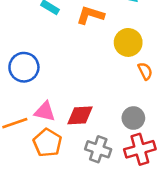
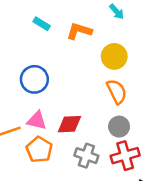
blue circle: (24, 67) -> (34, 79), moved
orange semicircle: (145, 71) -> (117, 92), moved, size x1.5

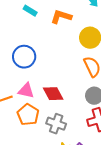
red diamond: (69, 124) -> (53, 94), turned 65
gray cross: (86, 156) -> (56, 124), moved

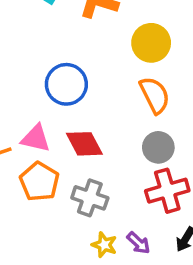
blue circle: (24, 57) -> (66, 84), moved

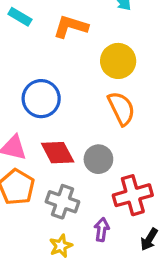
gray circle: (158, 147) -> (98, 159), moved
purple arrow: (138, 243) -> (102, 230), moved, turned -125
yellow star: (104, 245) -> (61, 246), moved, turned 30

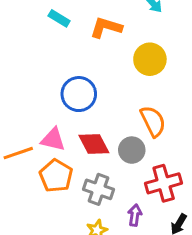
orange semicircle: (121, 108) -> (153, 121), moved

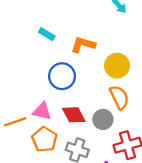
cyan rectangle: (59, 18) -> (47, 34), moved
orange L-shape: (106, 27) -> (83, 45), moved
yellow circle: (150, 59) -> (117, 66), moved

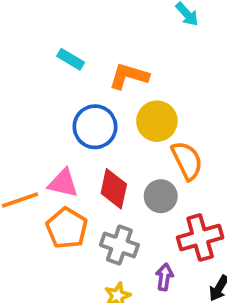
yellow circle: (117, 66) -> (157, 121), moved
red diamond: (74, 115) -> (114, 189), turned 40

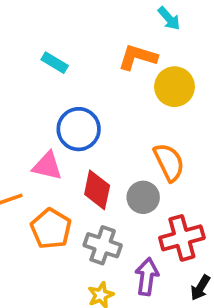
orange L-shape: (129, 76) -> (138, 57), moved
yellow circle: (157, 121) -> (175, 87), moved
pink triangle: (63, 183) -> (47, 166), moved
purple arrow: (164, 277) -> (147, 277), size x1.4

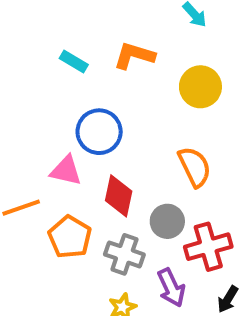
orange L-shape: (138, 57) -> (134, 56), moved
gray circle: (143, 197) -> (167, 221), moved
purple arrow: (147, 277) -> (171, 288), turned 147

